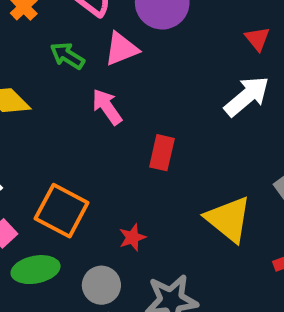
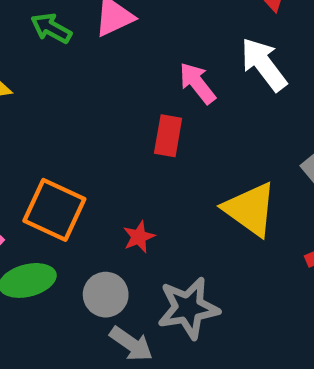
white arrow: (247, 96) -> (264, 64), turned -84
pink arrow: (107, 107) -> (197, 83), moved

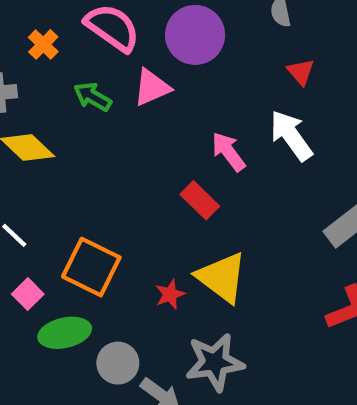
red rectangle: (168, 136) -> (200, 200), turned -57
yellow triangle: (250, 209) -> (222, 277), moved
gray circle: (106, 295) -> (118, 363), moved

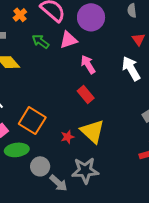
pink arrow: (228, 152) -> (88, 64), moved

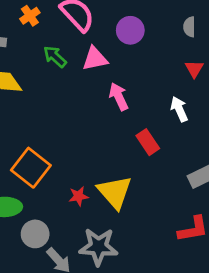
purple circle: (91, 17) -> (130, 30), size x0.7
white arrow: (131, 69) -> (179, 109), size x0.7
red rectangle: (86, 94) -> (148, 142), moved

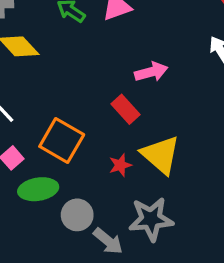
pink arrow: (119, 97) -> (151, 72), moved, turned 108
red rectangle: (148, 142) -> (125, 109), moved

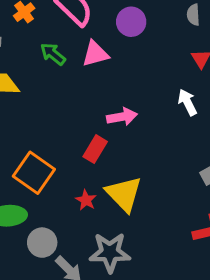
red rectangle: (125, 109) -> (95, 149), turned 68
red star: (120, 165) -> (86, 200), turned -30

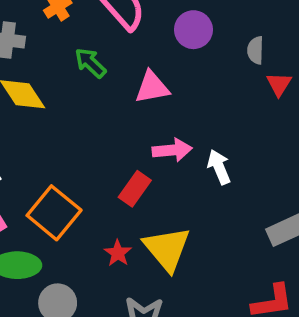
gray semicircle: (193, 15) -> (255, 50), moved
pink triangle: (95, 54) -> (152, 87), moved
white arrow: (187, 102) -> (219, 167), moved

